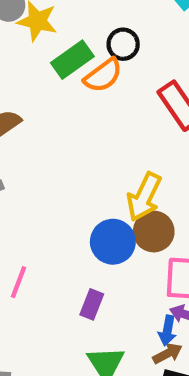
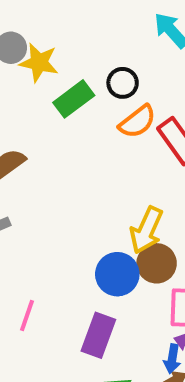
orange semicircle: (103, 75) -> (137, 122), moved
purple rectangle: (92, 304) -> (98, 335), size x1.5

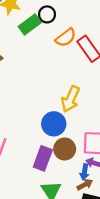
black circle: (123, 83) -> (47, 14), moved
brown circle: (157, 263) -> (65, 149), moved

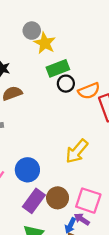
black circle: (47, 14) -> (66, 84), moved
blue circle: (54, 124) -> (27, 170), moved

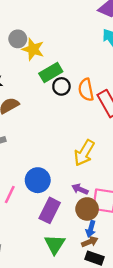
orange semicircle: (89, 91) -> (86, 90), turned 110
brown circle: (58, 198) -> (87, 209), moved
purple arrow: (82, 219) -> (80, 189), moved

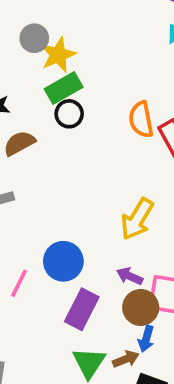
yellow star: (33, 49) -> (58, 55), turned 30
green rectangle: (51, 72) -> (64, 88), moved
black circle: (61, 86) -> (69, 114), moved
brown arrow: (90, 242) -> (126, 359), moved

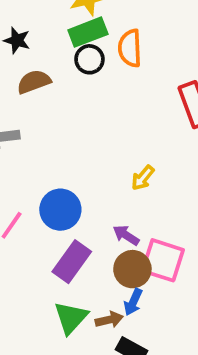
orange semicircle: (141, 120) -> (130, 48), moved
yellow arrow: (137, 219) -> (143, 178), size x0.6

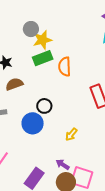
black circle: (89, 59) -> (44, 106), moved
blue circle: (60, 210) -> (33, 123), moved

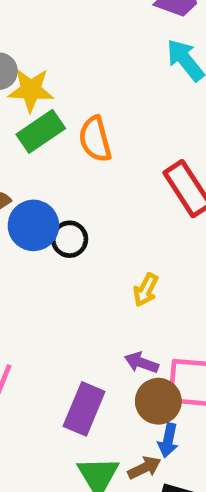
yellow star: (42, 40) -> (31, 90), turned 30
blue circle: (33, 123) -> (33, 225), moved

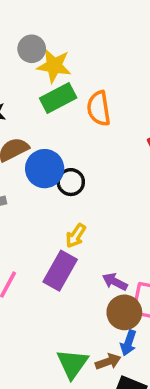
yellow arrow: (146, 290) -> (76, 236), moved
purple rectangle: (84, 409) -> (60, 271), moved

